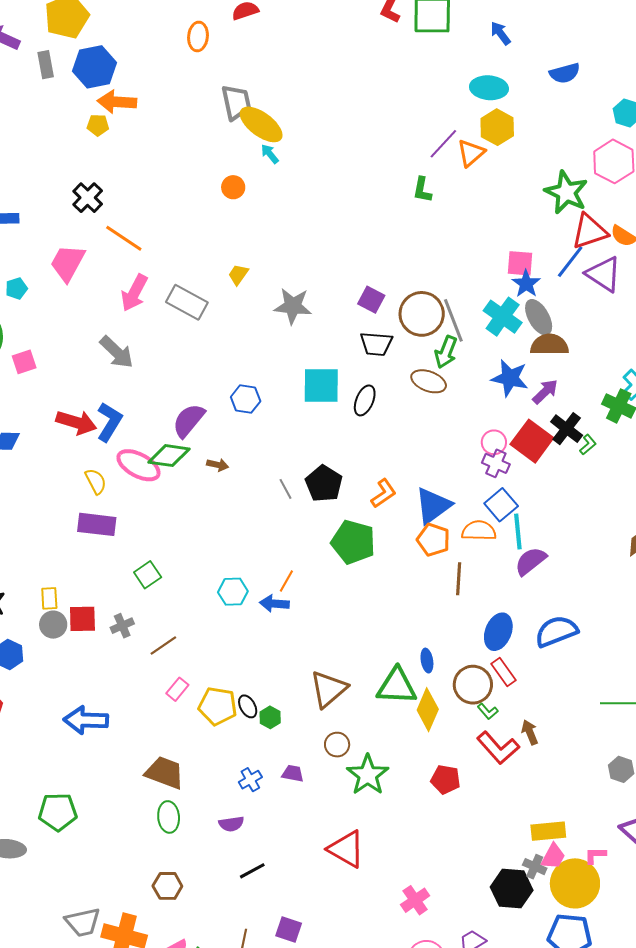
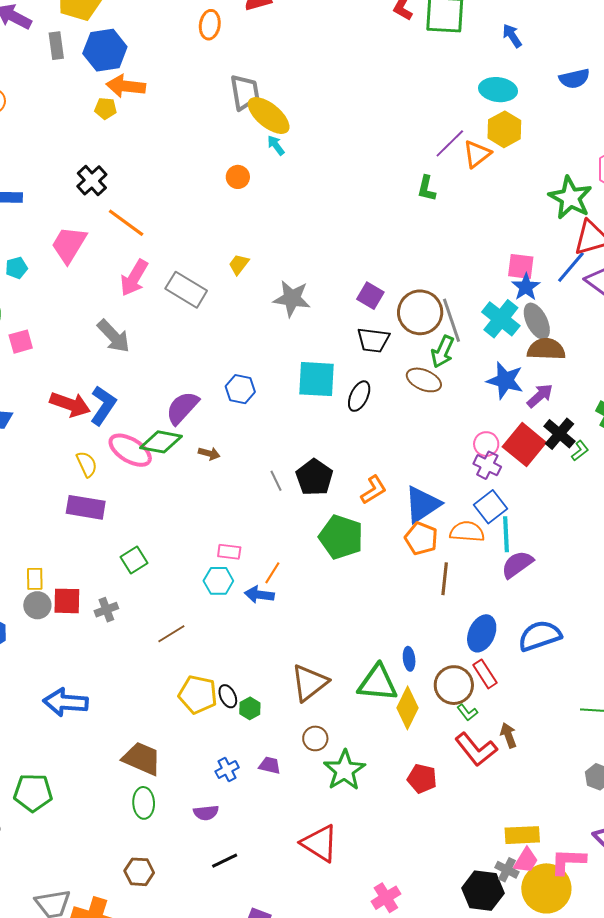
brown line: (163, 646) -> (171, 634), moved
pink rectangle: (177, 689) -> (229, 552), moved, turned 55
pink L-shape: (595, 855) -> (568, 861), size x1.6

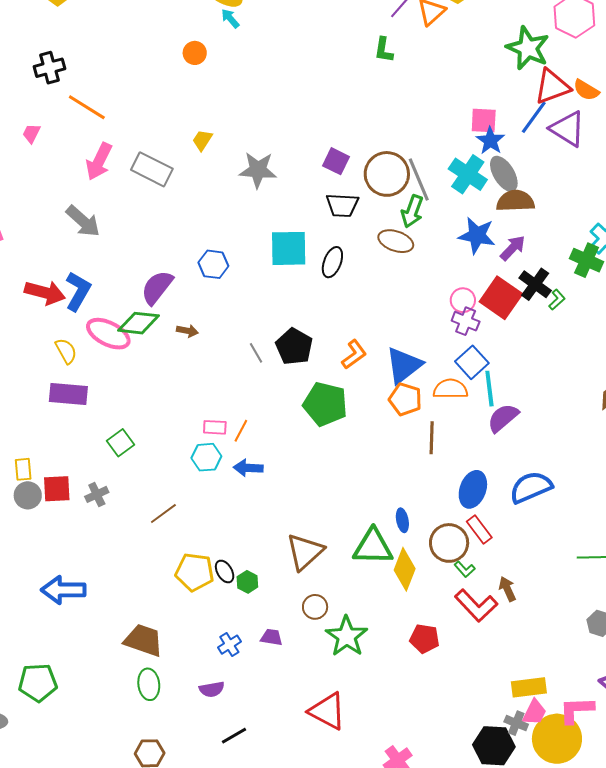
black cross: (92, 180) -> (49, 68), turned 32
pink trapezoid: (69, 245) -> (31, 133), size x0.5
orange line: (272, 573) -> (241, 431), moved

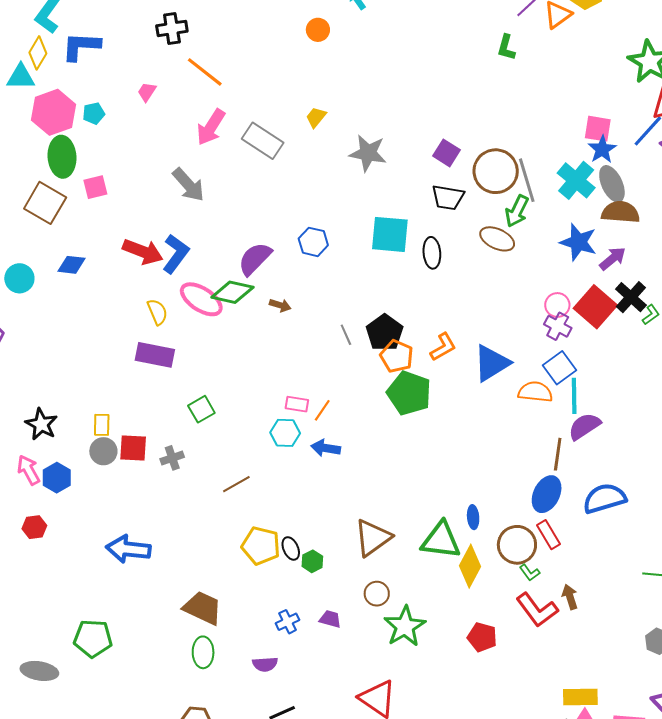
black ellipse: (332, 262) -> (432, 253), turned -32
orange pentagon: (405, 399) -> (397, 356), moved
brown line: (432, 438) -> (558, 454), moved

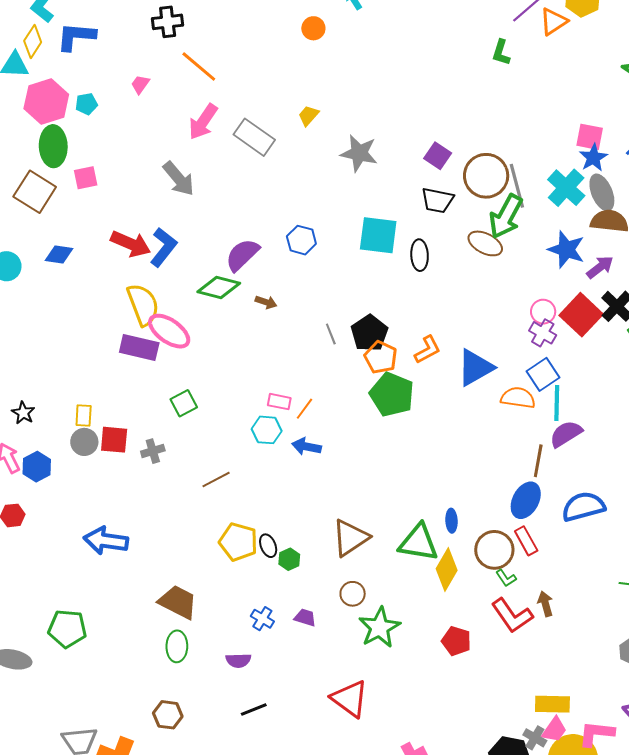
green arrow: (517, 211) -> (506, 216), size x1.4
pink ellipse: (201, 299) -> (169, 331), moved
yellow semicircle: (157, 312) -> (143, 305), size x1.6
black star: (41, 424) -> (23, 413), size x0.7
blue cross: (288, 622) -> (262, 619), turned -35

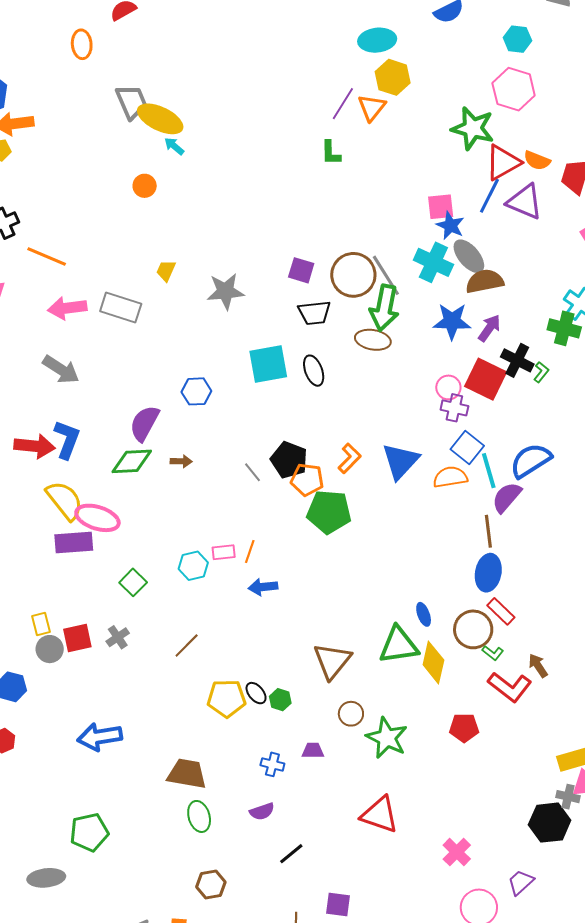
pink arrow: (203, 122) -> (67, 308), turned 66
cyan hexagon: (267, 430) -> (193, 566), moved
blue semicircle: (583, 507) -> (531, 461), moved

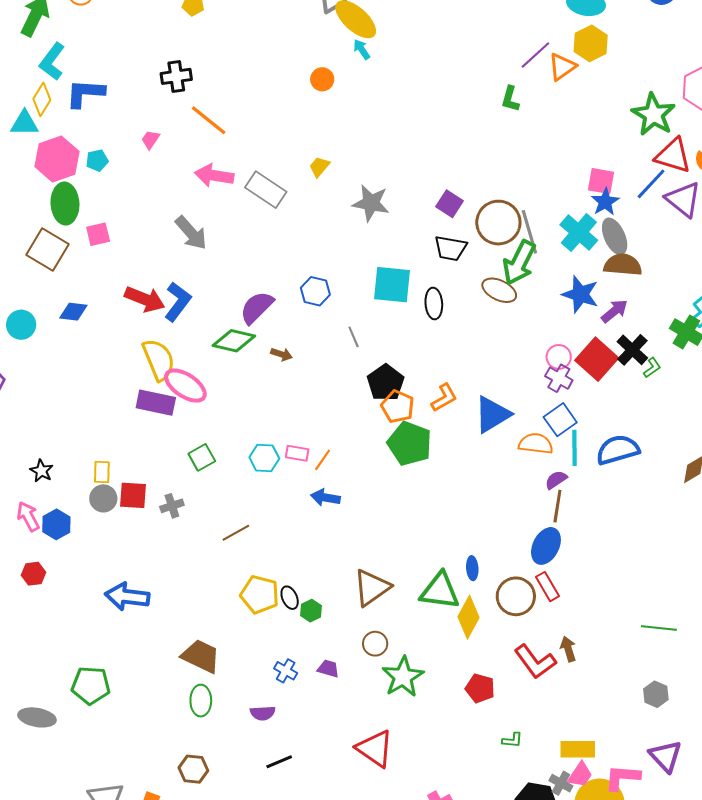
red triangle: (503, 162) -> (673, 156), turned 30
gray line: (253, 472) -> (354, 337), moved
purple semicircle: (507, 497) -> (556, 480), moved, size x0.7
green L-shape: (493, 653) -> (512, 740), moved, turned -50

